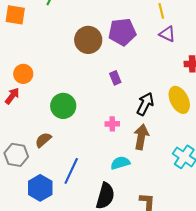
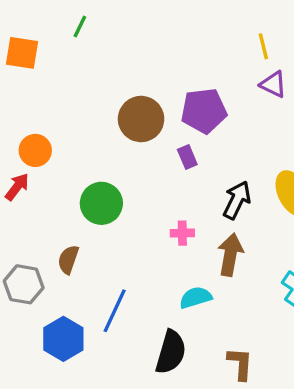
purple pentagon: (122, 32) -> (204, 111), moved
brown circle: (88, 40) -> (141, 119), moved
brown semicircle: (43, 140) -> (68, 260), turned -30

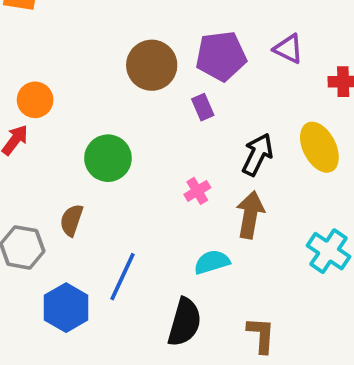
purple triangle: (273, 84) -> (288, 49), moved
pink cross: (182, 233) -> (197, 191), turned -30

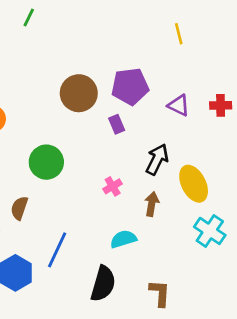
purple triangle: (288, 49) -> (179, 105), moved
yellow ellipse: (319, 147) -> (194, 184), moved
brown arrow: (250, 215) -> (152, 204), size x0.7

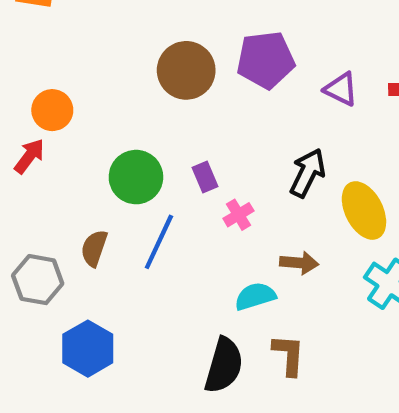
purple rectangle: (117, 124) -> (205, 177), moved
brown arrow: (152, 204) -> (299, 263), moved, turned 85
blue line: (57, 250) -> (159, 242), moved
brown L-shape: (160, 293) -> (289, 355), moved

